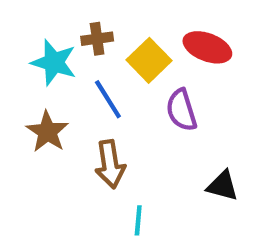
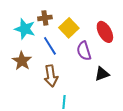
red ellipse: (207, 47) -> (105, 32), moved, turned 40
black triangle: (223, 186) -> (102, 74), moved, turned -35

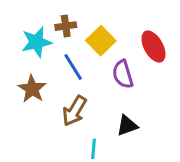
cyan star: (25, 29) -> (36, 42), turned -30
black triangle: (102, 74) -> (127, 125), moved
brown arrow: (51, 76) -> (74, 111), turned 40

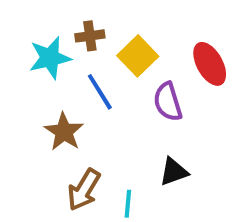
brown star: (32, 89) -> (64, 132), moved
brown arrow: (74, 111) -> (84, 190), moved

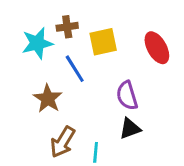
yellow square: (138, 56) -> (103, 42), turned 32
purple semicircle: (168, 102) -> (127, 96), moved

